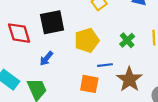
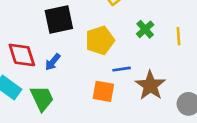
red diamond: (19, 33) -> (22, 55), moved
green cross: (127, 40) -> (145, 29), moved

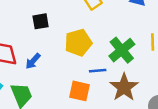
black square: (59, 19) -> (41, 21), size x0.6
green cross: (145, 29) -> (122, 50), moved, size x1.5

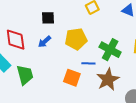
green cross: (122, 50) -> (110, 50), turned -30
blue arrow: (33, 61) -> (44, 42), moved

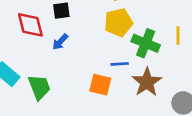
yellow pentagon: (76, 39) -> (118, 22), moved
red diamond: (16, 40) -> (30, 25), moved

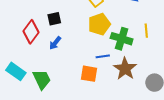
red diamond: (30, 25) -> (31, 32), turned 55

